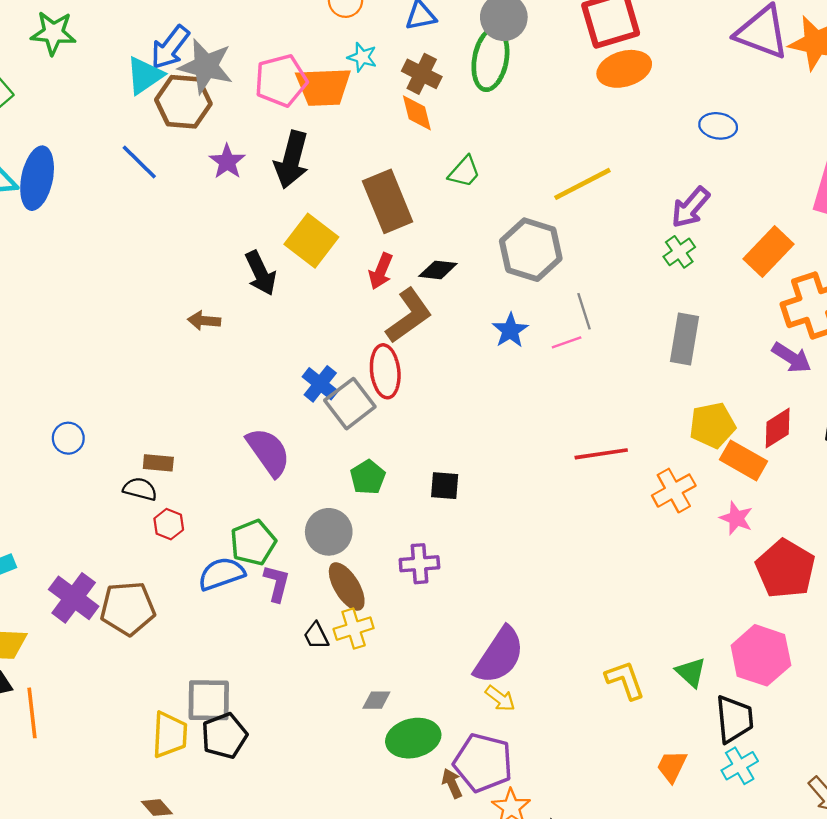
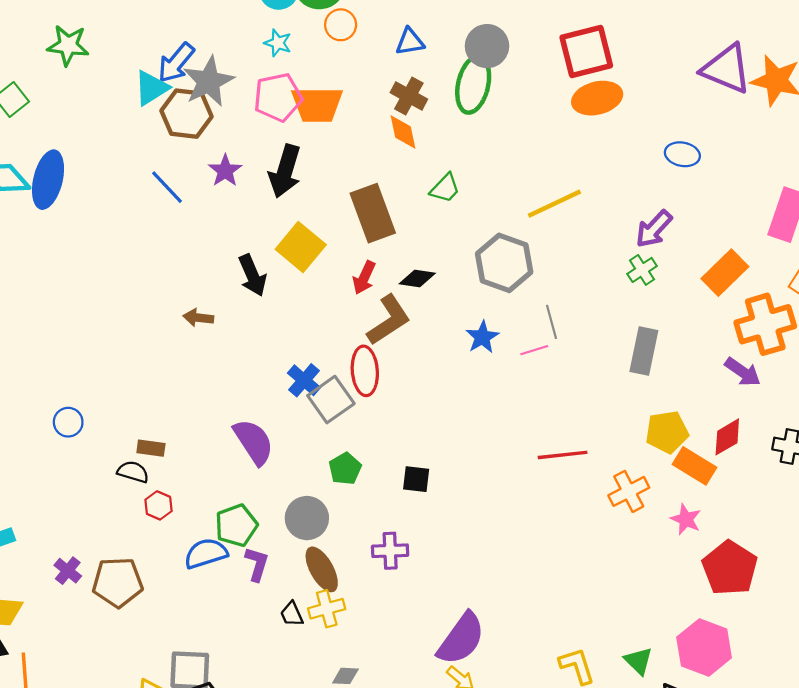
cyan star: (362, 57) -> (278, 43), moved
gray star: (206, 66) -> (209, 81), turned 30
blue line: (139, 162) -> (167, 187), moved
purple cross: (74, 598) -> (68, 571), size x0.6

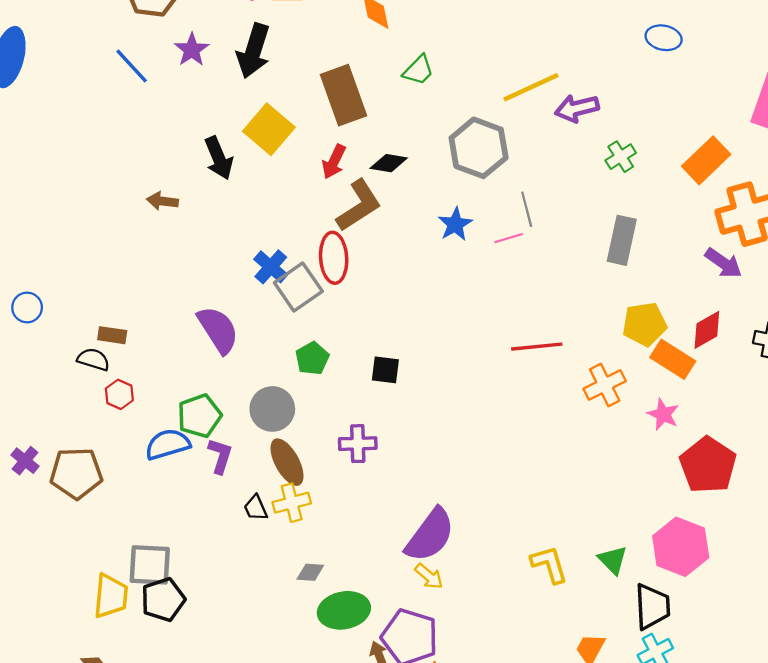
purple arrow: (654, 229) -> (577, 108), moved, turned 33

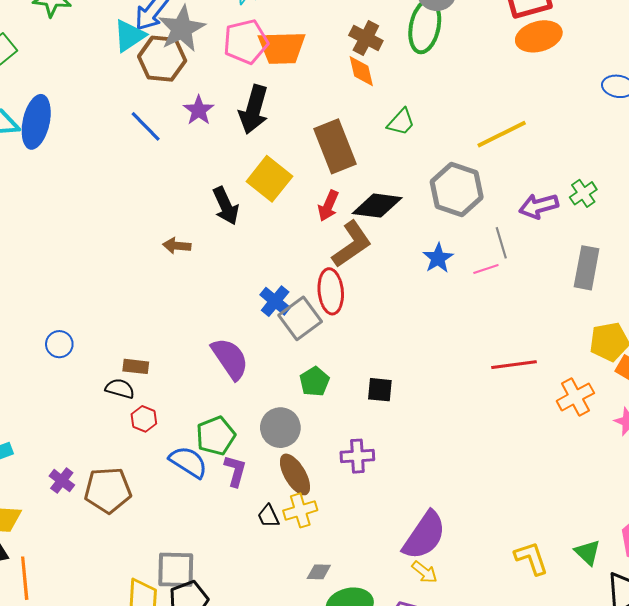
purple arrow: (577, 108) -> (539, 206), moved
black diamond: (389, 163) -> (377, 206), size x1.5
blue semicircle: (168, 444) -> (188, 462), turned 51

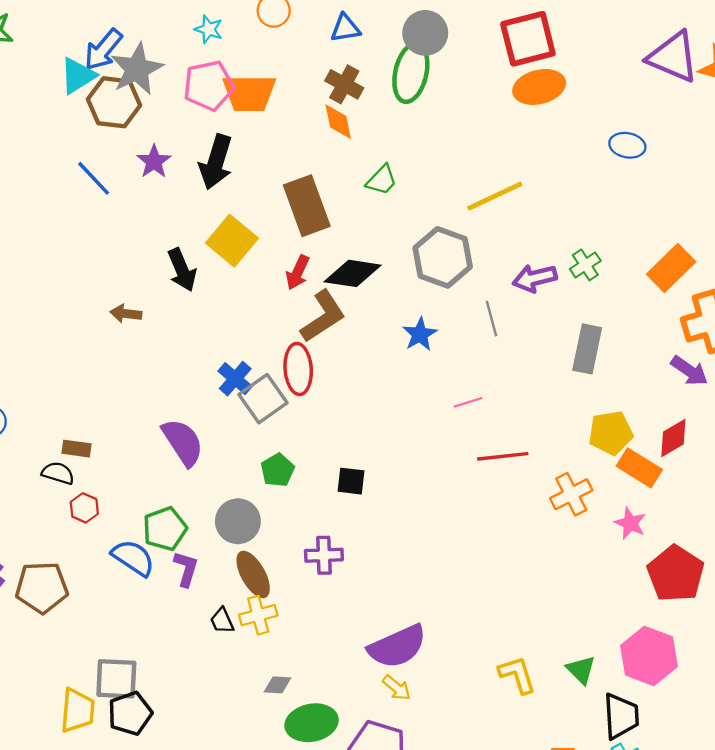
pink line: (486, 269) -> (468, 402), moved
purple semicircle: (424, 535) -> (397, 646), turned 30

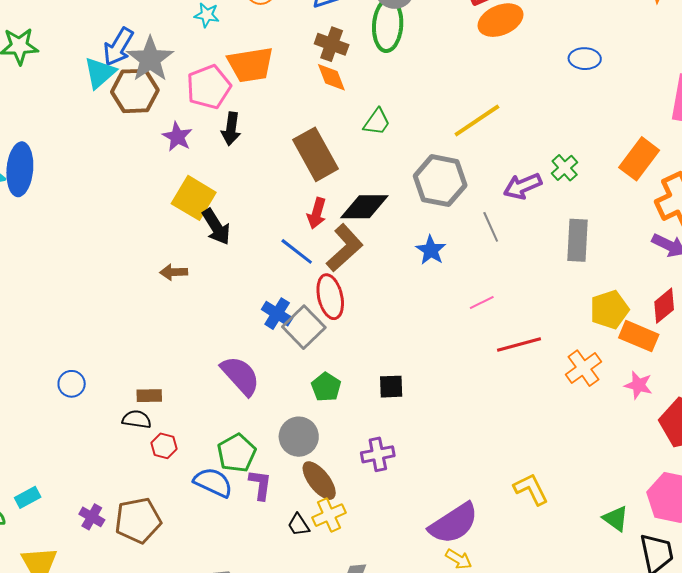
pink pentagon: (209, 86) -> (209, 87), moved
black arrow: (216, 162) -> (231, 129), size x0.7
blue line: (94, 178) -> (297, 251), moved
yellow square: (232, 241) -> (194, 198), moved
yellow L-shape: (517, 675) -> (531, 489), moved

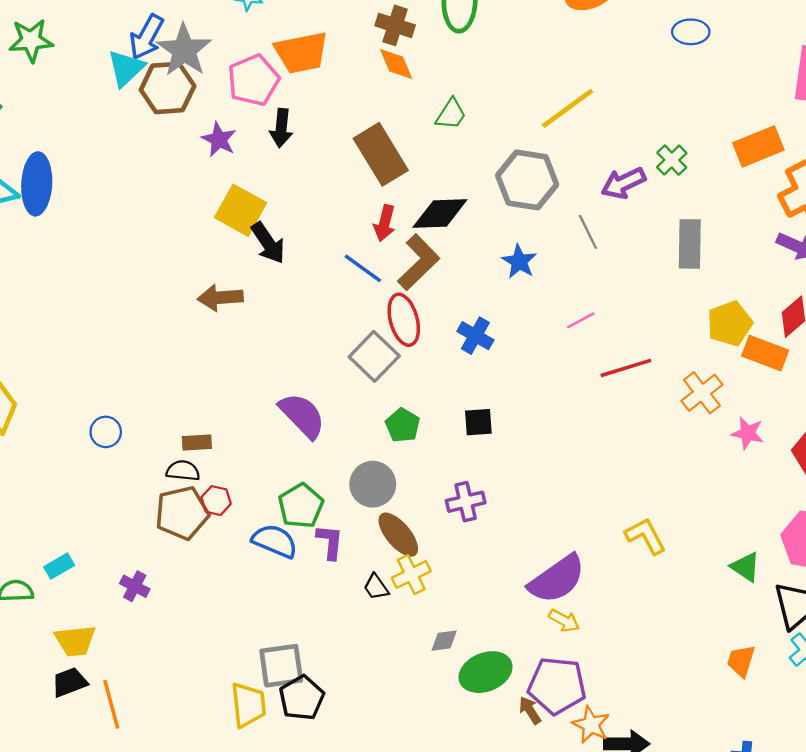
orange rectangle: (639, 159) -> (758, 146), turned 33
brown arrow: (174, 272) -> (220, 298), size x1.4
blue cross: (277, 314) -> (475, 336), moved
pink star: (638, 385) -> (748, 433), moved
brown pentagon: (138, 520) -> (182, 513), moved

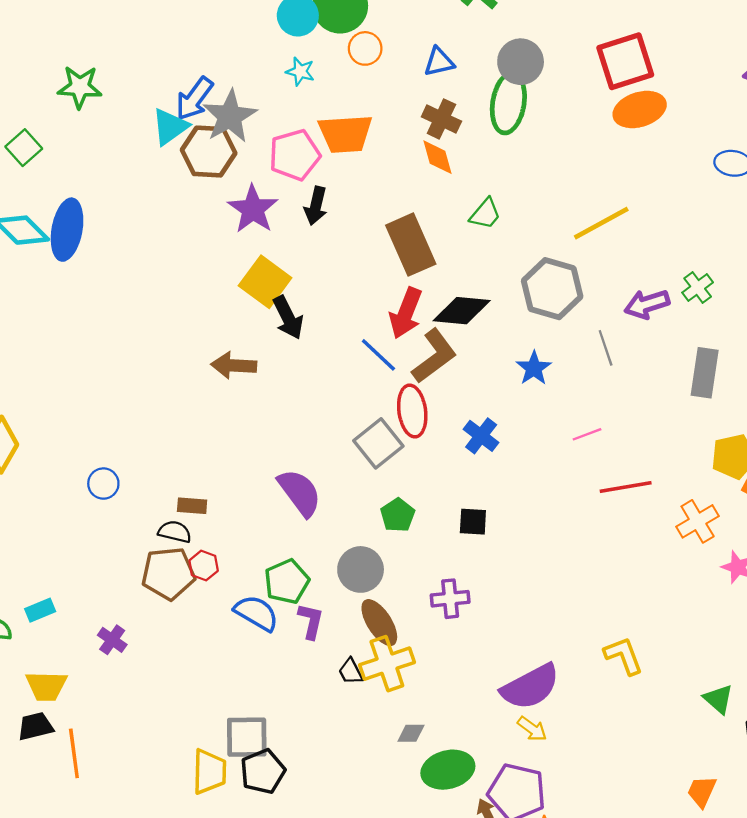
purple star: (219, 140) -> (253, 209), size x1.4
red arrow: (385, 223) -> (406, 313), size x1.4
yellow cross: (411, 574) -> (387, 664), size x1.4

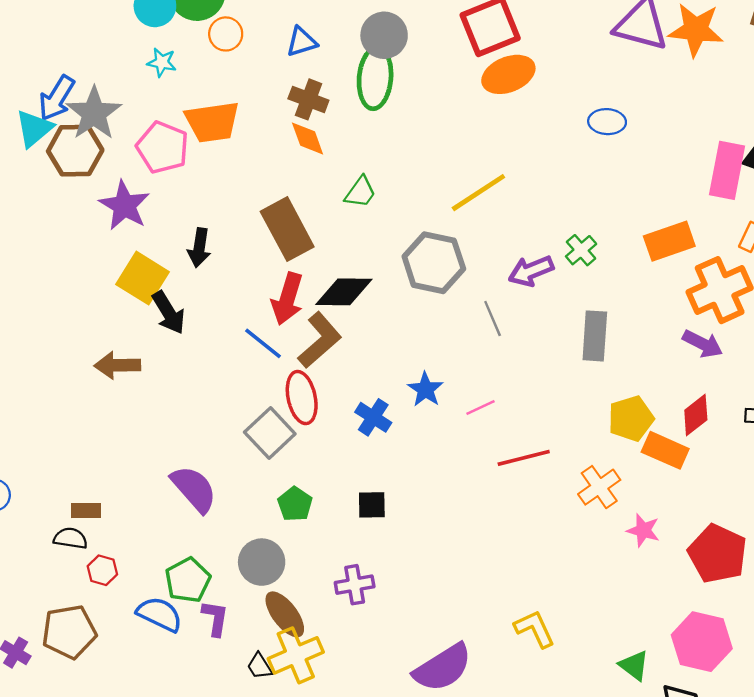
pink pentagon: (295, 155) -> (162, 147), turned -30
black arrow: (316, 206) -> (199, 248), moved
blue star: (534, 368) -> (425, 389), moved
brown pentagon: (168, 573) -> (69, 632), moved

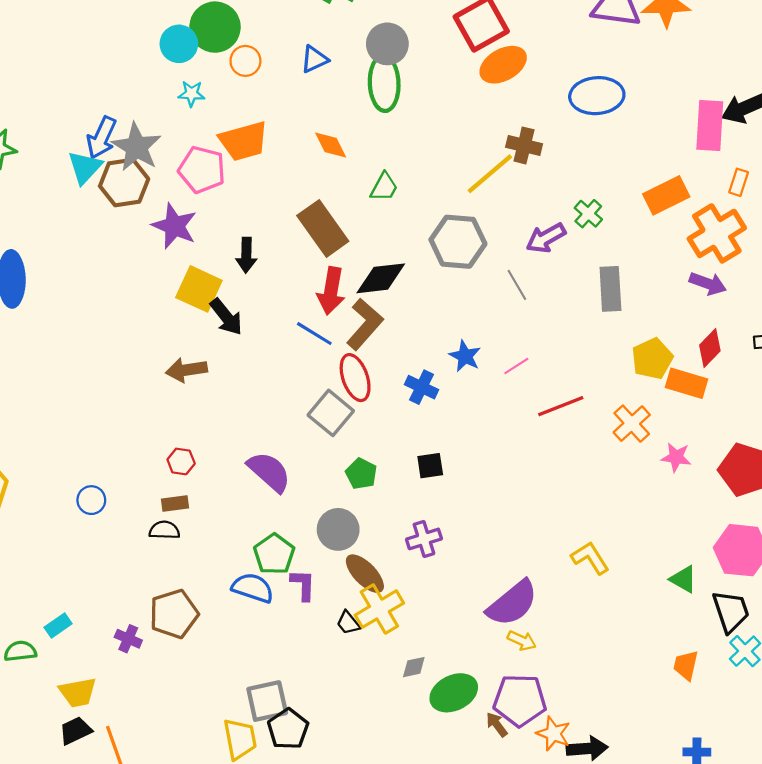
brown cross: (308, 99) -> (524, 145), moved
blue ellipse: (607, 122) -> (597, 96), size x1.6
red hexagon: (102, 570) -> (181, 461), moved

